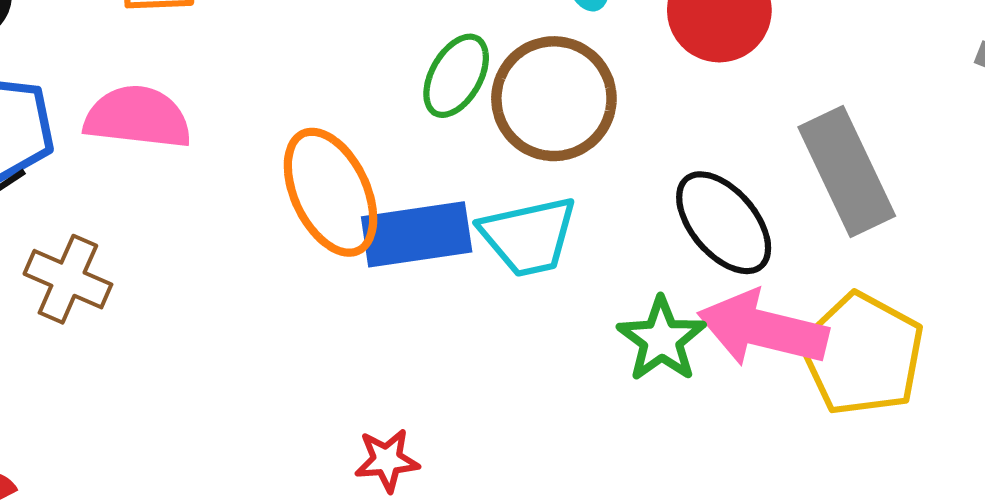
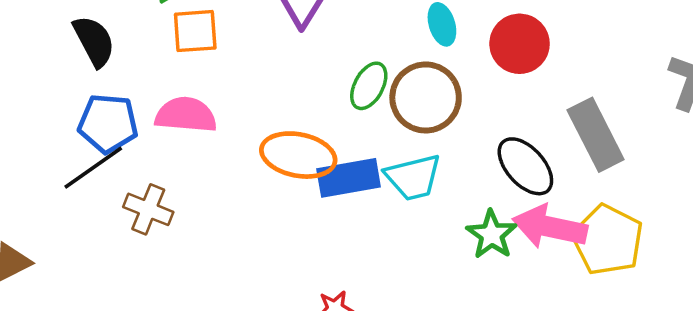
orange ellipse: (331, 192) -> (298, 155), turned -52

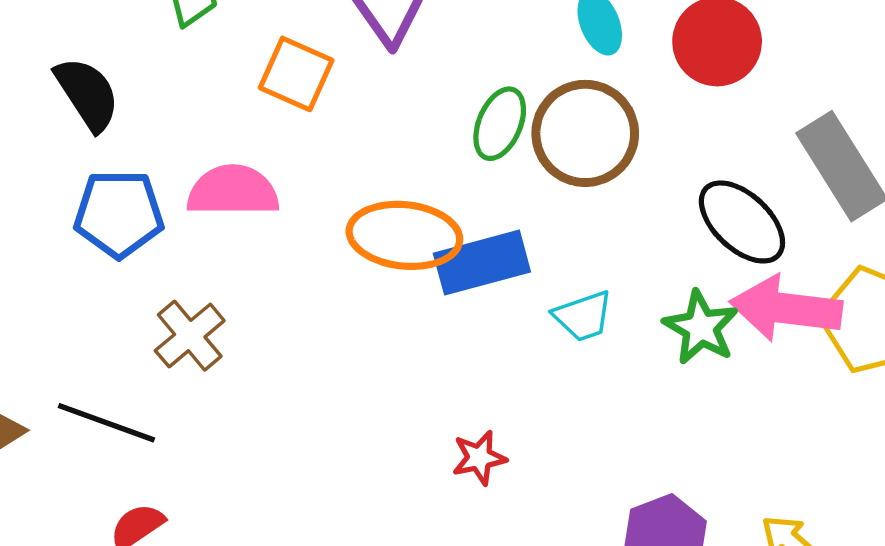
orange square: (195, 31) -> (296, 74), moved, turned 33
black line: (93, 168) -> (106, 423), moved, turned 60
cyan trapezoid: (413, 177) -> (583, 316), moved, size x0.7
brown cross: (148, 209) -> (190, 336), turned 33

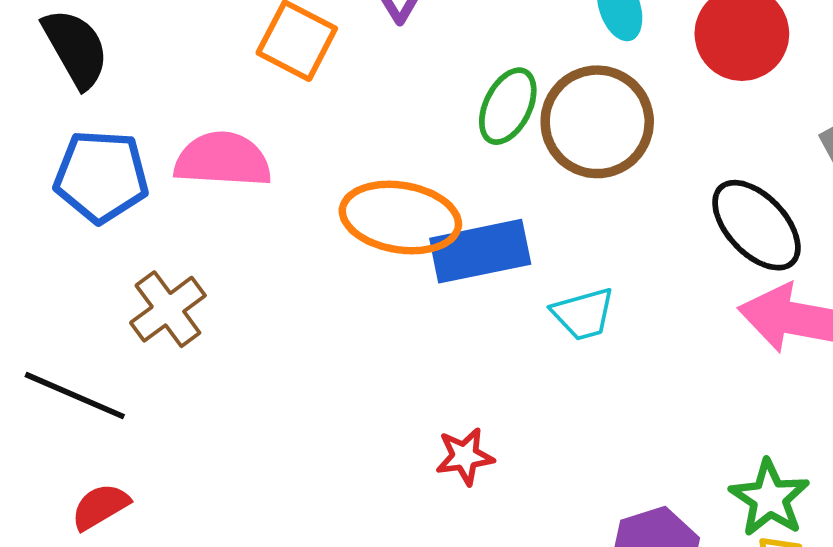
green star: (701, 327) -> (770, 498), moved

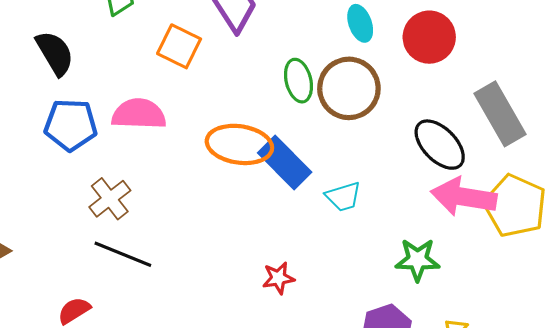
green ellipse: (508, 106) -> (298, 81), turned -39
blue rectangle: (480, 251) -> (285, 162), turned 58
black line: (75, 396) -> (123, 254), moved
green star: (770, 498) -> (417, 260), moved, turned -30

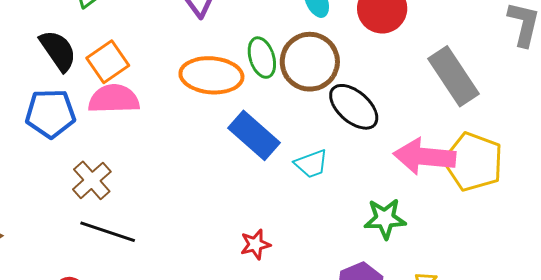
orange square: (179, 46) -> (108, 62), moved, turned 33
black semicircle: (55, 53) -> (58, 51), moved
orange ellipse: (239, 144) -> (211, 75), moved
black ellipse: (440, 145) -> (354, 107), moved

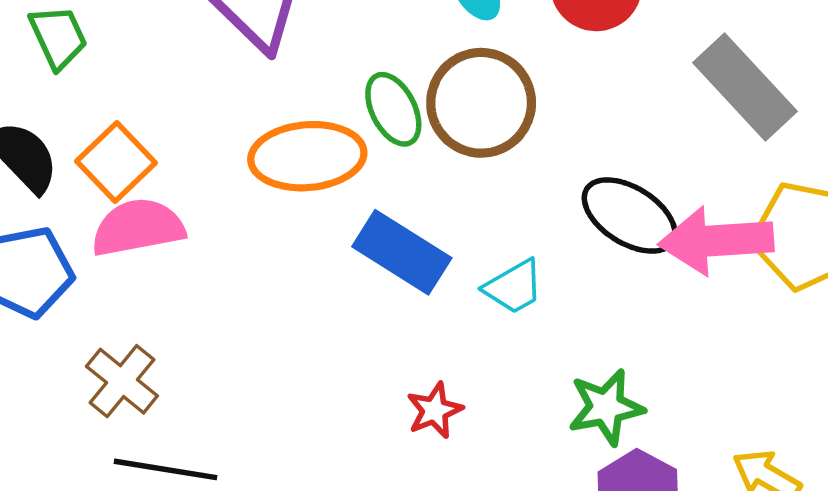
black ellipse: (354, 107) -> (630, 216), moved
green star: (385, 219) -> (606, 407), moved
red star: (255, 244) -> (435, 410), moved

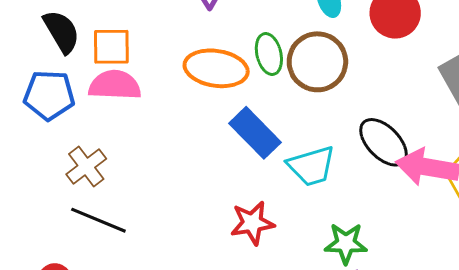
orange square: (116, 162) -> (111, 47), turned 30
cyan trapezoid: (514, 287) -> (311, 166), size x1.4
red star: (435, 410) -> (252, 223), size x1.4

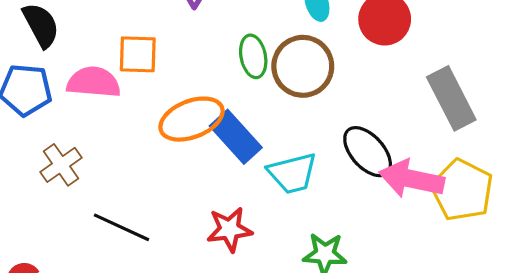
orange square: (111, 47) -> (138, 54), moved
orange ellipse: (216, 68) -> (192, 119), moved, turned -32
black line: (98, 220) -> (121, 227), moved

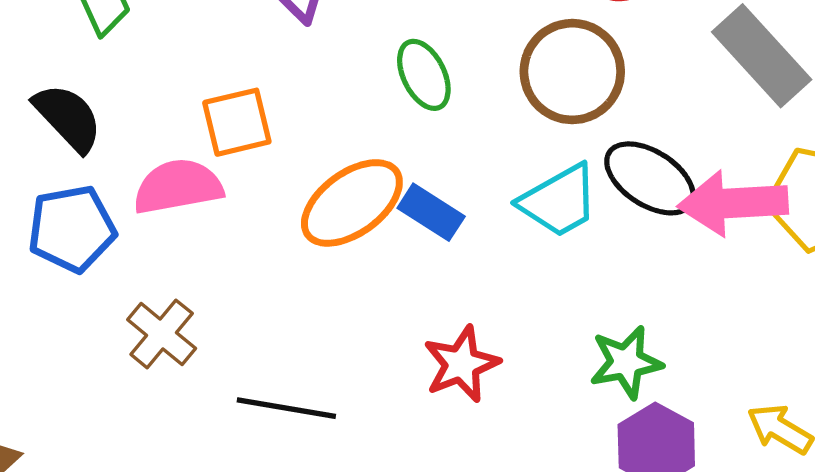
brown circle: (303, 66) -> (572, 72), moved
blue rectangle: (236, 137) -> (431, 212), size x0.7
cyan trapezoid: (292, 173) -> (559, 201), moved

